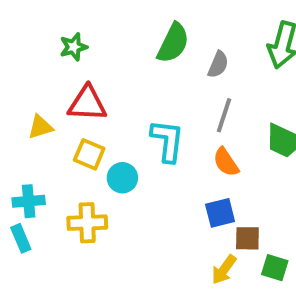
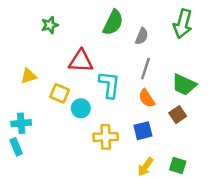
red triangle: (87, 104) -> (81, 61), moved
yellow cross: (87, 223) -> (106, 137), moved
brown square: (247, 238) -> (178, 115), moved, turned -35

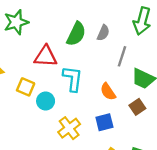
green semicircle: (113, 23) -> (76, 34), moved
green star: (50, 25) -> (16, 22), size x1.5
gray line: (145, 69) -> (122, 56), moved
yellow cross: (106, 137) -> (69, 128), turned -35

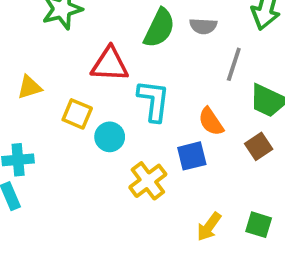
gray semicircle: (103, 33) -> (203, 26), turned 70
blue square: (104, 122) -> (192, 156), moved

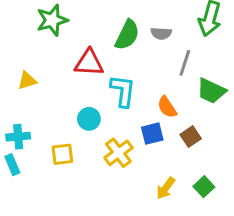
yellow square: (77, 114) -> (62, 154), moved, turned -30
brown square: (259, 146) -> (191, 137), moved
green square: (259, 225) -> (204, 187), turned 30

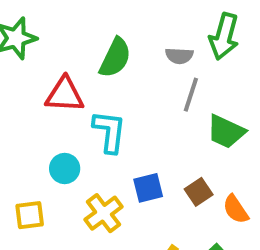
gray semicircle: (161, 33) -> (179, 56), moved
orange semicircle: (167, 107) -> (236, 209), moved

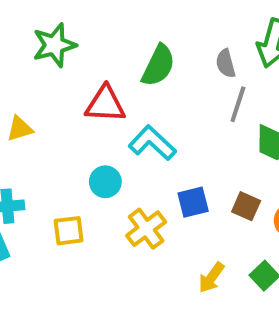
gray semicircle: (179, 56) -> (226, 63), turned 72
cyan L-shape: (109, 132) -> (152, 143), turned -54
brown square: (199, 192) -> (246, 206), turned -32

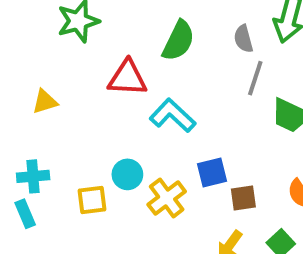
cyan circle: (105, 182) -> (127, 174), moved
brown square: (246, 206) -> (243, 198), moved, turned -32

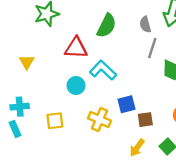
yellow triangle: (45, 102) -> (27, 62), turned -42
cyan circle: (127, 174) -> (76, 86), moved
yellow cross: (167, 198) -> (99, 120), turned -30

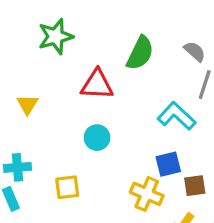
gray semicircle: (145, 24) -> (195, 51), turned 147
cyan L-shape: (103, 70) -> (177, 116), moved
yellow cross: (99, 120) -> (147, 194), moved

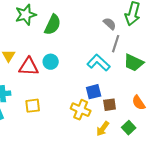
green semicircle: (140, 53) -> (53, 25), moved
red triangle: (97, 85) -> (29, 67), moved
cyan circle: (97, 138) -> (51, 62), moved

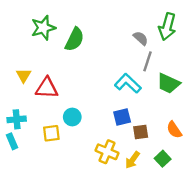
cyan circle: (51, 62) -> (72, 117), moved
yellow cross: (81, 110) -> (107, 152), moved

